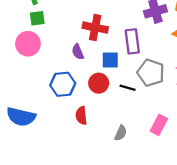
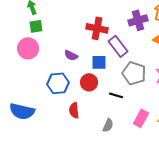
red cross: (95, 28) -> (97, 28), moved
purple rectangle: (132, 41) -> (118, 46), turned -30
purple semicircle: (78, 52) -> (71, 55), turned -40
black line: (128, 88) -> (116, 95), moved

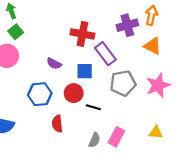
green square: (36, 26) -> (16, 32), turned -32
gray pentagon: (134, 73) -> (123, 83), turned -30
black line: (116, 95) -> (93, 107), moved
pink rectangle: (141, 118) -> (116, 137), moved

